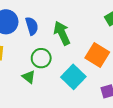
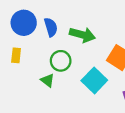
green arrow: (62, 33) -> (82, 35), turned 130

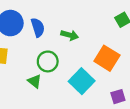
green arrow: (82, 35) -> (70, 35), size x0.7

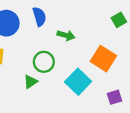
blue semicircle: (38, 27) -> (39, 17), moved
green triangle: (35, 81) -> (31, 82), turned 48

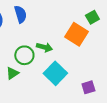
green arrow: (66, 35) -> (44, 47), moved
orange square: (103, 59) -> (76, 34), moved

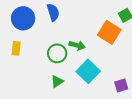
green triangle: (12, 73) -> (57, 81), moved

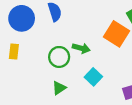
cyan square: (88, 71) -> (93, 77), size x0.7

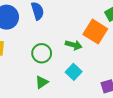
green arrow: (81, 48) -> (74, 45), moved

